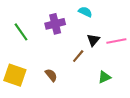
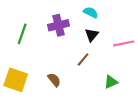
green line: (21, 32) -> (22, 34), turned 54
black triangle: (93, 40) -> (92, 35), moved

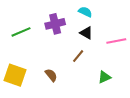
green line: (22, 34) -> (21, 32), turned 48
black triangle: (92, 35) -> (86, 33), turned -40

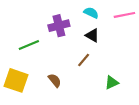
green line: (21, 32) -> (29, 45), moved
pink line: (116, 41) -> (124, 15), moved

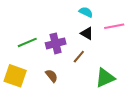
pink line: (124, 15) -> (114, 26), moved
purple cross: (59, 26) -> (56, 43), moved
green triangle: (112, 83) -> (105, 78), size x1.5

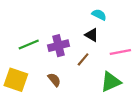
cyan semicircle: (86, 12) -> (99, 15), moved
pink line: (114, 26) -> (120, 52), moved

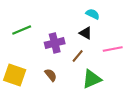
green line: (29, 45) -> (22, 30), moved
green triangle: (111, 82) -> (92, 79), moved

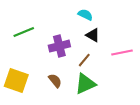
cyan semicircle: (93, 14) -> (85, 15), moved
green triangle: (92, 79) -> (85, 84), moved

